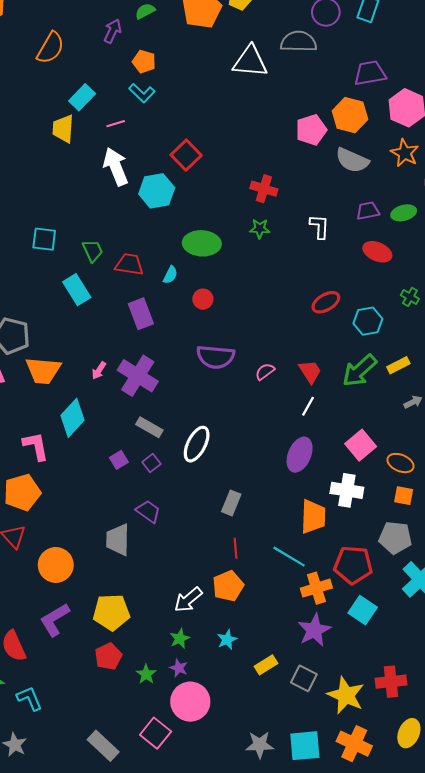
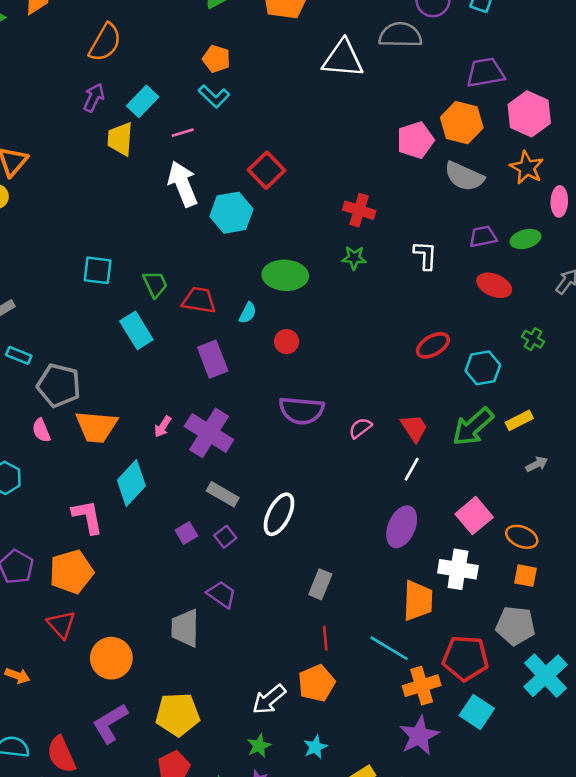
purple arrow: (113, 31) -> (94, 98), moved

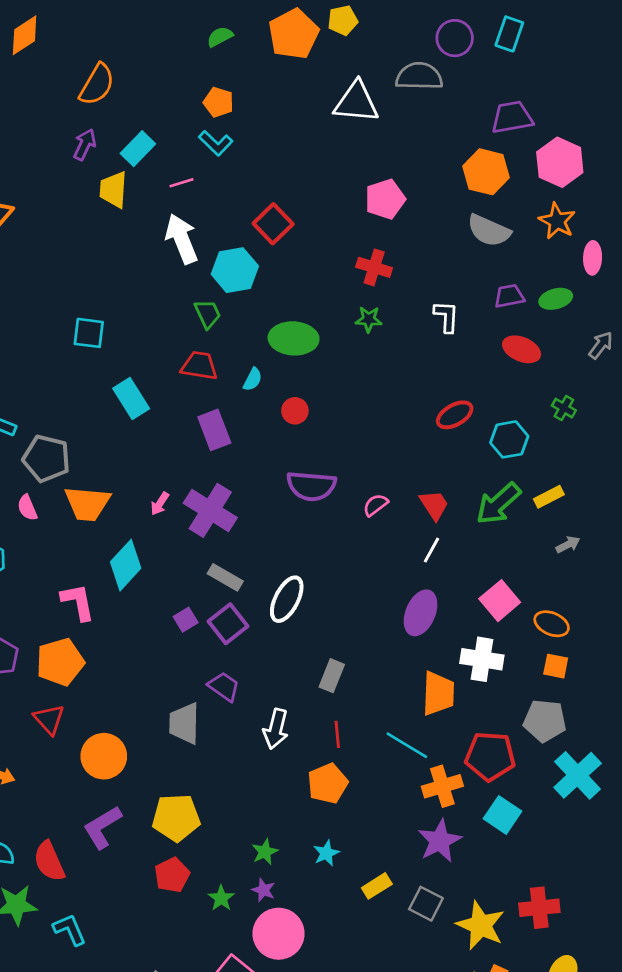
pink pentagon: (415, 140) -> (385, 199), moved
green trapezoid: (155, 284) -> (208, 314), moved
purple square: (225, 537) -> (228, 624), size x1.6
white arrow: (269, 699) -> (276, 729), moved, turned -36

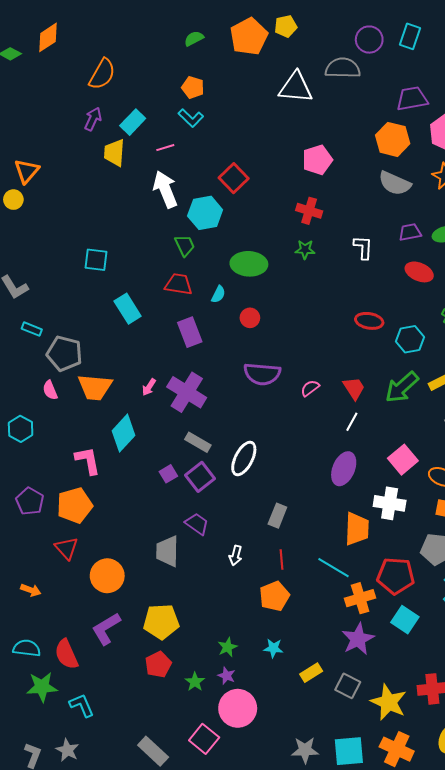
red ellipse: (455, 415) -> (369, 321), turned 40
white arrow: (276, 729) -> (236, 555), size x0.7
cyan star: (326, 853) -> (273, 648), turned 30

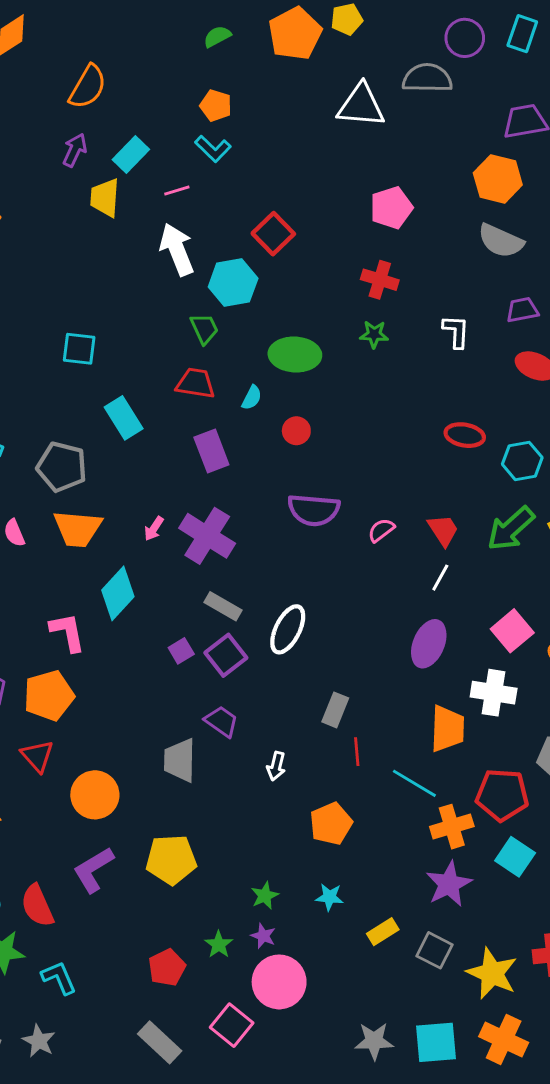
gray pentagon: (64, 354) -> (62, 467), moved
red line: (282, 559) -> (357, 752), moved
red pentagon: (158, 664) -> (167, 968), moved

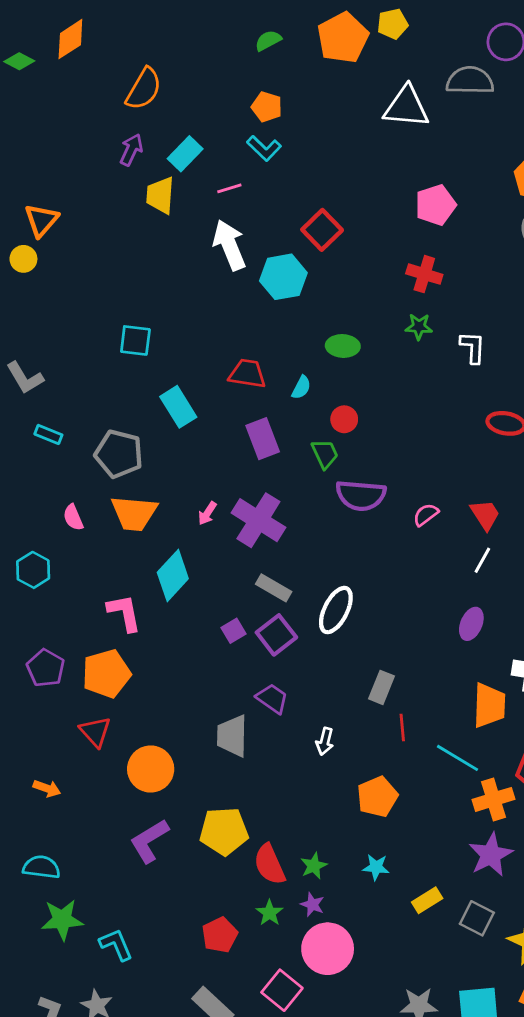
green trapezoid: (204, 329) -> (325, 454), moved
white L-shape: (456, 331) -> (473, 347), moved
green ellipse: (295, 354) -> (343, 346), size x0.7
purple ellipse: (429, 644) -> (471, 624), size x0.7
red semicircle: (37, 906) -> (270, 864), moved

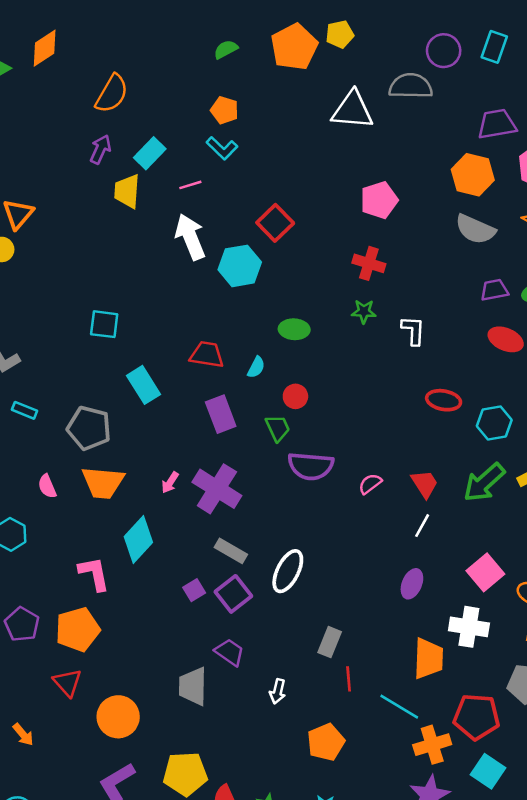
orange arrow: (47, 788) -> (23, 735), turned 30

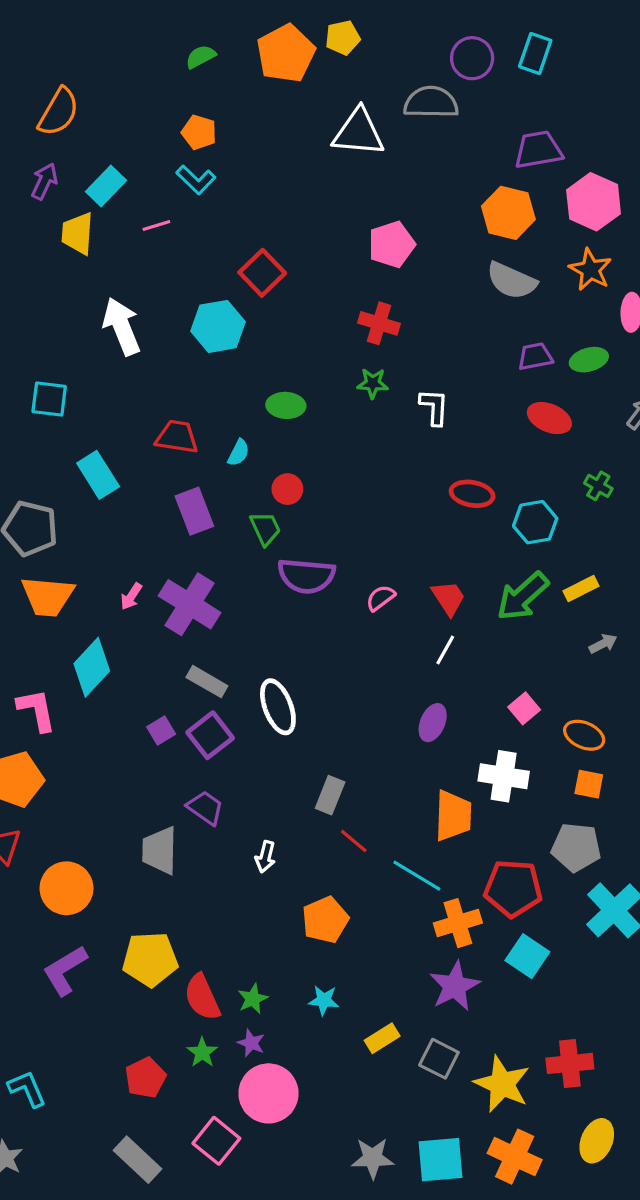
white arrow: (190, 237) -> (122, 326), moved
white ellipse: (288, 571) -> (278, 707), turned -48
pink square: (485, 572) -> (524, 708), size x0.7
red line: (349, 679) -> (354, 841), turned -45

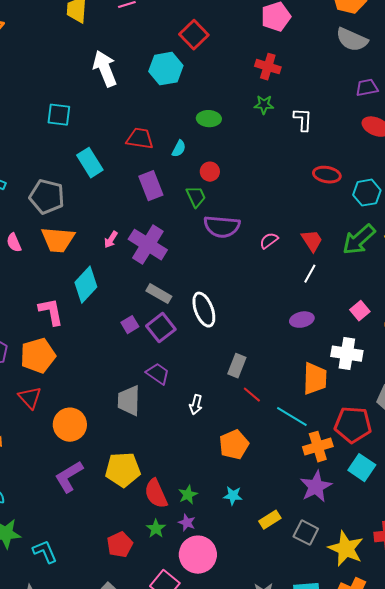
purple ellipse: (433, 723) -> (302, 320), turned 55

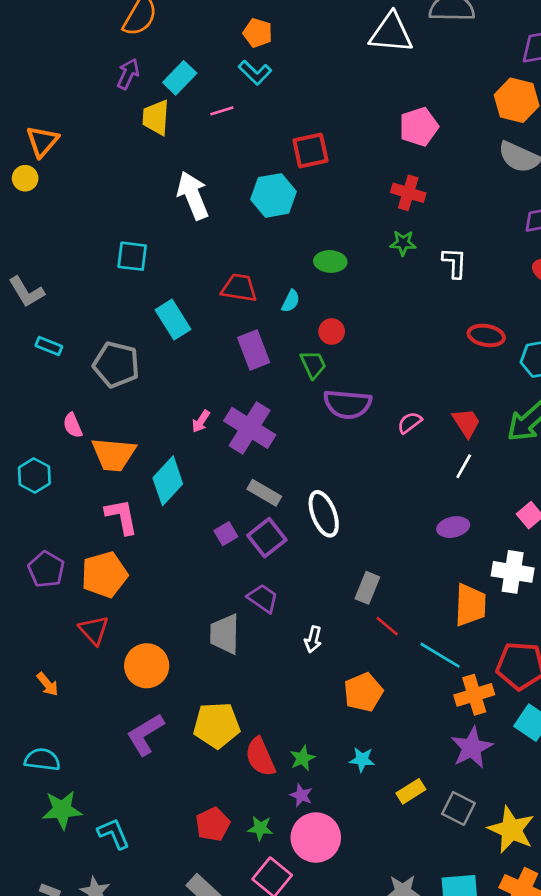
red square: (194, 35) -> (310, 150), turned 32
orange trapezoid: (58, 240) -> (114, 454), moved
green star: (156, 529) -> (260, 828), moved, turned -30

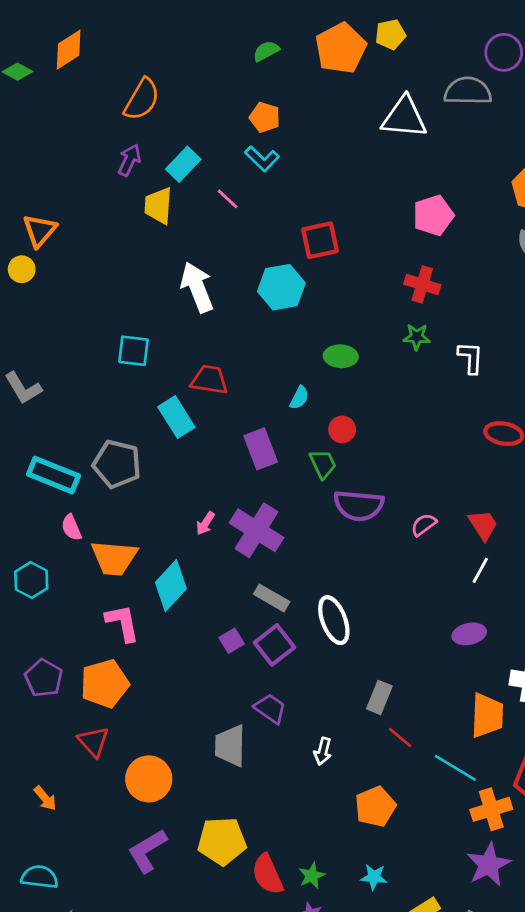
pink line: (222, 111) -> (227, 199), turned 60
red trapezoid: (239, 288) -> (210, 380), moved
cyan rectangle: (49, 346) -> (53, 475), moved, size x1.8

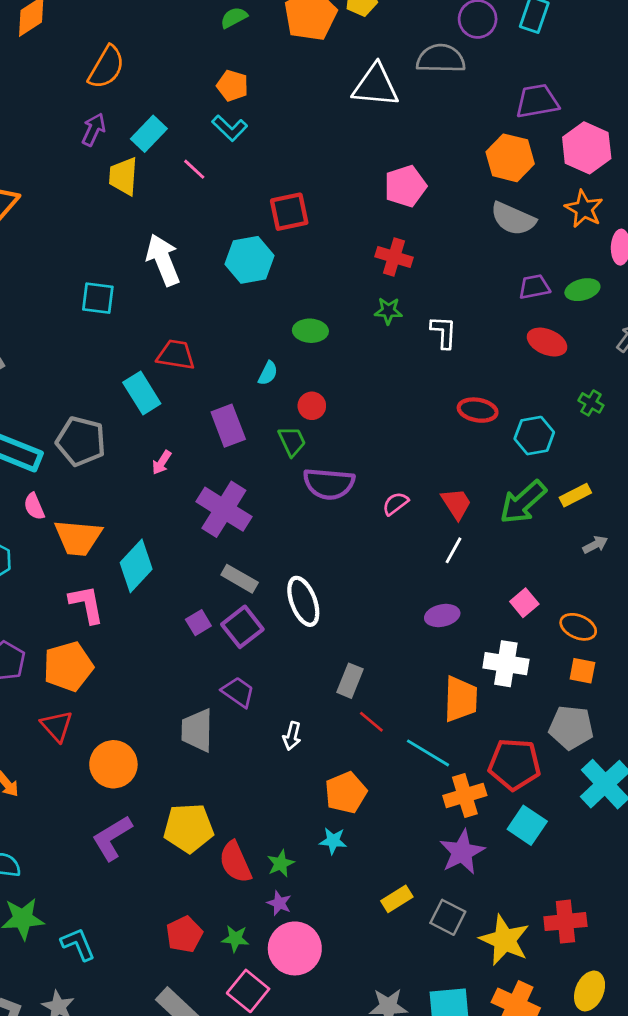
cyan square: (134, 351) -> (98, 298), moved
pink arrow: (205, 523) -> (162, 462), moved
cyan star: (374, 877) -> (333, 841), moved

